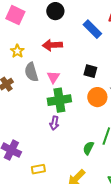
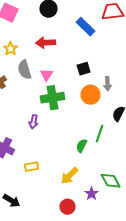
black square: (90, 71) -> (84, 69), turned -32
purple arrow: (54, 123) -> (34, 122), moved

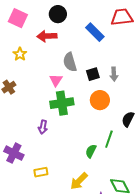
red arrow: (46, 43) -> (47, 36), moved
gray semicircle: (25, 70) -> (70, 62), moved
gray arrow: (108, 84) -> (114, 74), moved

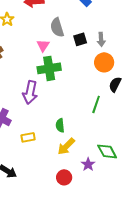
orange circle: (100, 100) -> (104, 62), moved
purple arrow: (43, 127) -> (30, 92), size x1.6
green semicircle: (91, 151) -> (60, 125), moved, turned -32

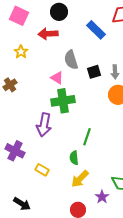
pink triangle: (43, 45) -> (57, 78), turned -32
green line: (96, 104) -> (87, 137), moved
yellow rectangle: (28, 137) -> (42, 170), turned 40

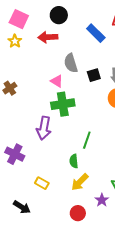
yellow star: (21, 52) -> (15, 41), moved
yellow rectangle: (42, 170) -> (42, 183), moved

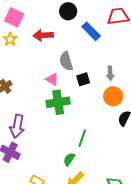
black circle: (59, 15) -> (68, 11), moved
black square: (94, 75) -> (83, 79), moved
purple arrow: (44, 128) -> (17, 126), moved
green semicircle: (74, 161) -> (69, 159), turned 40

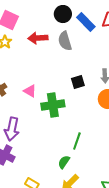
blue rectangle: (91, 31) -> (86, 22), moved
gray semicircle: (66, 61) -> (65, 41), moved
pink triangle: (52, 79) -> (30, 91), moved

